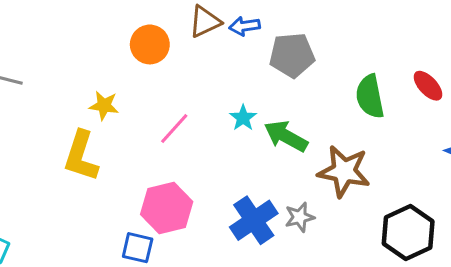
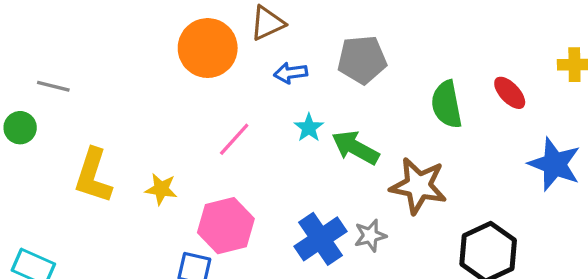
blue arrow: (245, 26) -> (291, 73), moved
orange circle: (150, 44) -> (208, 48), size x1.4
yellow star: (104, 106) -> (161, 189), moved
yellow L-shape: (81, 156) -> (93, 176), moved

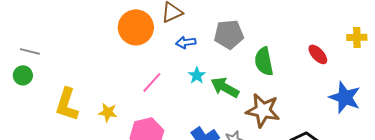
gray line: (53, 86) -> (30, 51), moved
green semicircle: (447, 104) -> (264, 61), moved

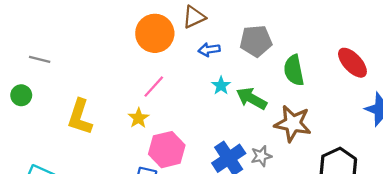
red ellipse: (318, 54) -> (352, 63), size x1.4
green circle: (23, 75) -> (21, 95), moved
pink line: (152, 82) -> (154, 87), moved
yellow star: (108, 112) -> (139, 118), moved, turned 30

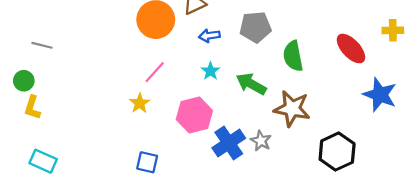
cyan star: (221, 85) -> (210, 71), moved
yellow L-shape: (80, 117) -> (32, 108), moved, size x0.7
pink hexagon: (167, 150) -> (194, 115), moved
gray star: (261, 156) -> (261, 141), turned -30

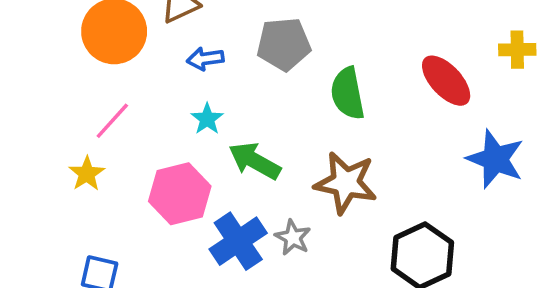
green arrow: (251, 84) -> (255, 161), moved

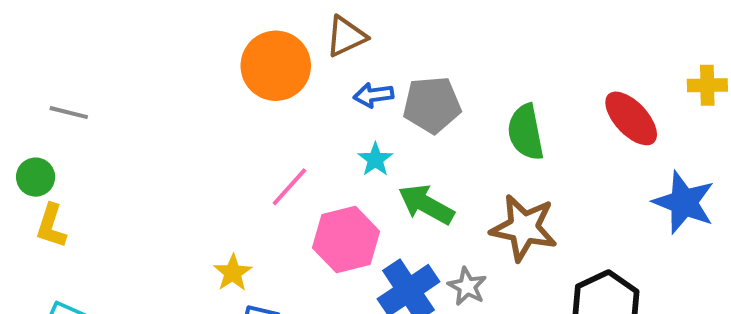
gray pentagon: (284, 44) -> (432, 105), moved
pink line: (112, 121) -> (289, 187), moved
yellow star: (87, 174) -> (233, 273), moved

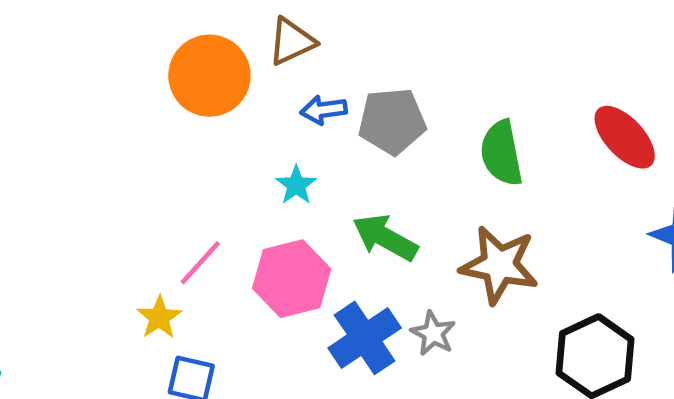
cyan star: (375, 159) -> (296, 185), moved
pink line: (289, 187) -> (200, 263), moved

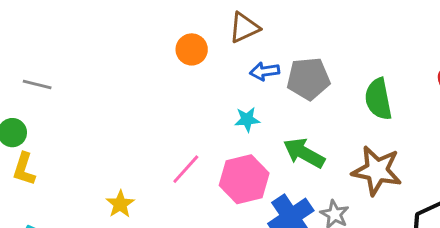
orange circle: (209, 76) -> (192, 49), size x0.6
cyan star: (296, 185) -> (247, 119), turned 30
yellow star: (159, 317) -> (120, 204), moved

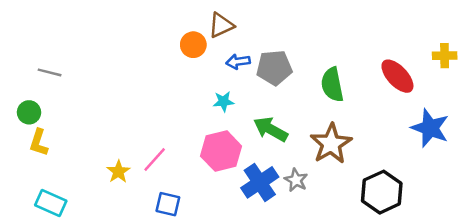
orange circle: (192, 49) -> (193, 45), moved
pink line: (186, 169) -> (155, 159), moved
brown star: (377, 171) -> (331, 144), turned 30

